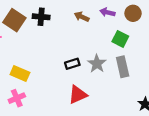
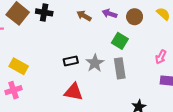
red triangle: (78, 95) -> (73, 92), turned 30

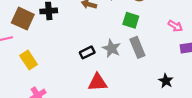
pink arrow: (161, 57) -> (175, 26), turned -72
yellow rectangle: (19, 66) -> (29, 60), moved, turned 42

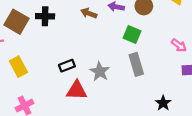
gray star: (112, 48) -> (100, 72), moved
black rectangle: (87, 52) -> (67, 66), moved
red triangle: (98, 82) -> (77, 90), moved

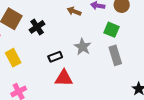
black cross: (45, 16) -> (37, 27), moved, turned -35
gray star: (100, 72) -> (83, 47), moved

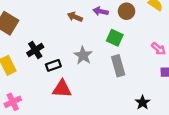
black cross: (37, 27) -> (35, 50), moved

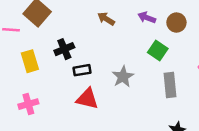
brown arrow: (75, 17) -> (106, 19), moved
gray star: (83, 55) -> (123, 77), moved
gray rectangle: (118, 66) -> (170, 85), moved

